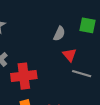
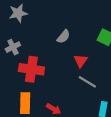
gray semicircle: (59, 34) -> (63, 37), moved

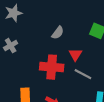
red cross: (31, 69) -> (52, 67), moved

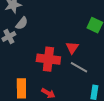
gray semicircle: (58, 33) -> (22, 23), moved

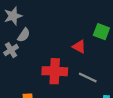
red triangle: (72, 48) -> (79, 47), moved, turned -32

